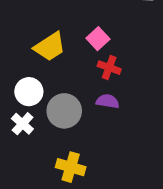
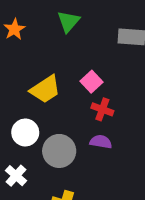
white cross: (22, 124) -> (16, 176), moved

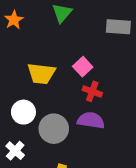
yellow trapezoid: (45, 89) -> (41, 74), turned 40
purple semicircle: (101, 142) -> (91, 120), size x1.4

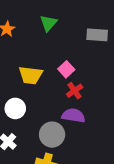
red cross: (92, 91) -> (75, 91), turned 35
gray circle: (54, 129) -> (52, 135), moved

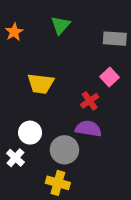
pink square: (66, 69) -> (109, 77), moved
white circle: (15, 108) -> (30, 133), moved

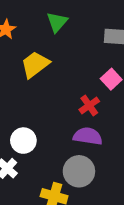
yellow trapezoid: (41, 84) -> (35, 64), moved, turned 136
gray circle: (64, 150) -> (79, 171), moved

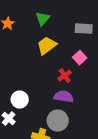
yellow trapezoid: (35, 64) -> (47, 46), moved

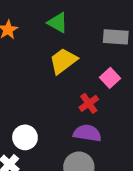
green triangle: (43, 19) -> (58, 23), turned -42

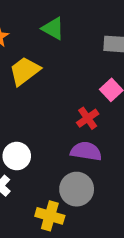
yellow trapezoid: (63, 61) -> (25, 71), moved

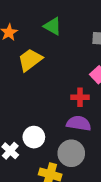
red cross: (88, 118) -> (80, 97), turned 35
white circle: (17, 156) -> (34, 137), moved

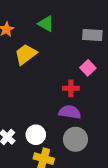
white circle: (34, 137) -> (36, 135), moved
gray circle: (71, 153) -> (75, 139), moved

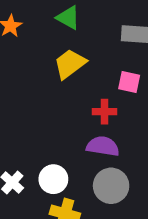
yellow trapezoid: (26, 54) -> (70, 64), moved
pink square: (88, 68) -> (129, 82), turned -35

